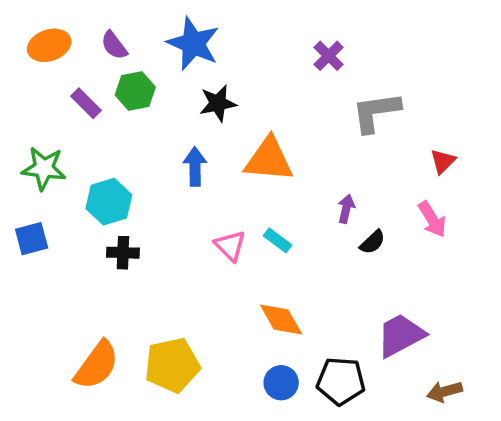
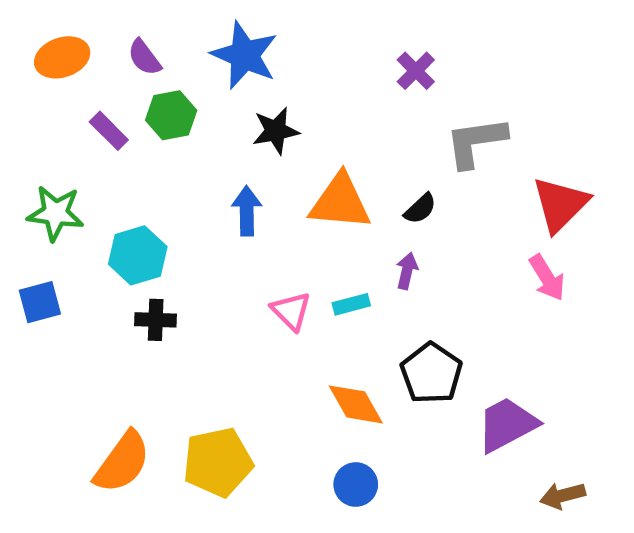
red triangle: (443, 161) -> (560, 204), size x1.8
purple arrow: (346, 209) -> (407, 271), moved
cyan rectangle: (278, 240) -> (351, 304), turned -52
black semicircle: (372, 242) -> (420, 209), moved
black pentagon: (341, 381) -> (431, 373), moved, turned 30

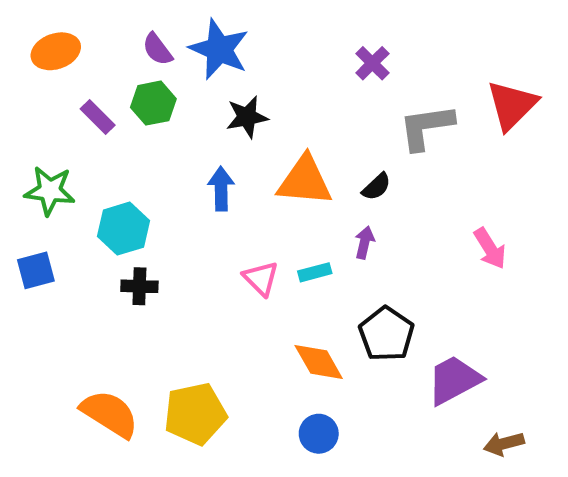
purple semicircle: (144, 57) -> (157, 49), moved
red triangle: (560, 204) -> (512, 105), moved
orange semicircle: (122, 462) -> (110, 414), turned -94

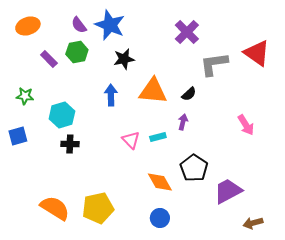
purple cross: (372, 63) -> (187, 32), size x1.4
red triangle: (512, 105) -> (257, 53), turned -40
green star: (50, 191) -> (25, 96), size x0.7

